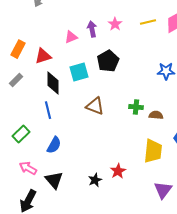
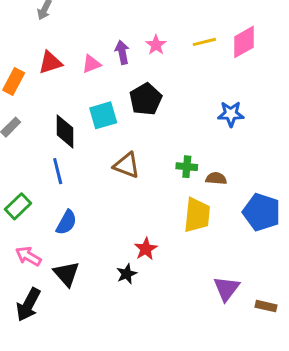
red triangle: (43, 56) -> (50, 63), moved
yellow trapezoid: (153, 151) -> (197, 215), moved
red star: (118, 171) -> (146, 249), moved

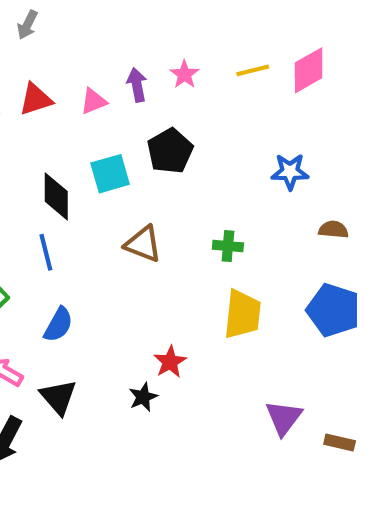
brown semicircle: (216, 178) -> (333, 230), moved

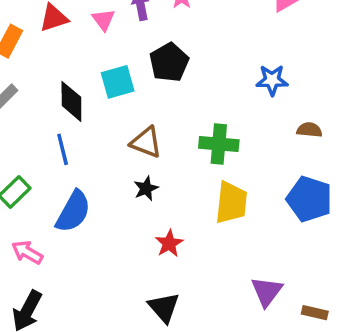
pink triangle: (94, 101) -> (103, 20), turned -45
green cross: (228, 246) -> (219, 144), size x1.5
blue semicircle: (58, 325) -> (73, 211), size x1.4
black triangle: (58, 397) -> (164, 307), moved
black star: (143, 397) -> (146, 188), moved

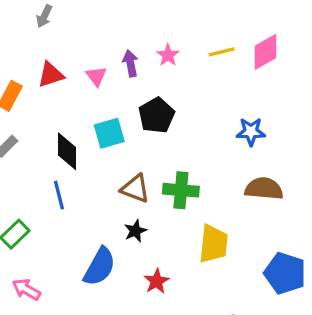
brown semicircle: (309, 130) -> (264, 189), moved, size x1.6
green cross: (219, 144) -> (181, 190), moved
blue pentagon: (309, 199) -> (285, 273), moved
blue semicircle: (73, 211) -> (100, 267), moved

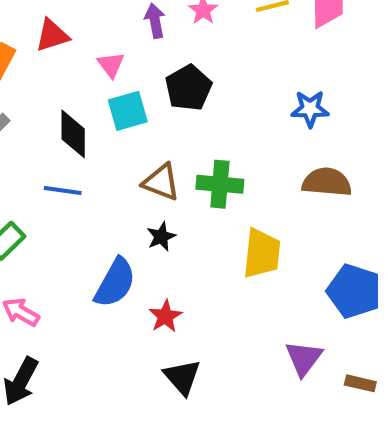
pink triangle: (96, 76) -> (111, 65), moved
blue line: (59, 195) -> (63, 191), turned -68
red star: (157, 281) -> (165, 316), moved

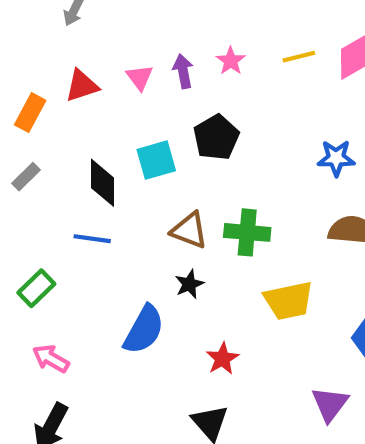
pink triangle: (111, 65) -> (140, 77), moved
yellow trapezoid: (262, 253) -> (289, 301), turned 72
red star: (165, 316) -> (222, 359), moved

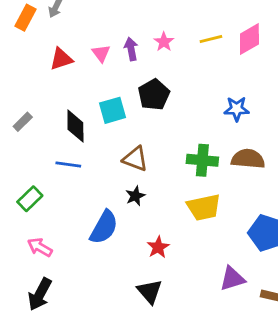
orange rectangle: (30, 113) -> (26, 18), moved
green cross: (247, 232) -> (202, 160), moved
purple triangle: (330, 404) -> (232, 279), turned 36

